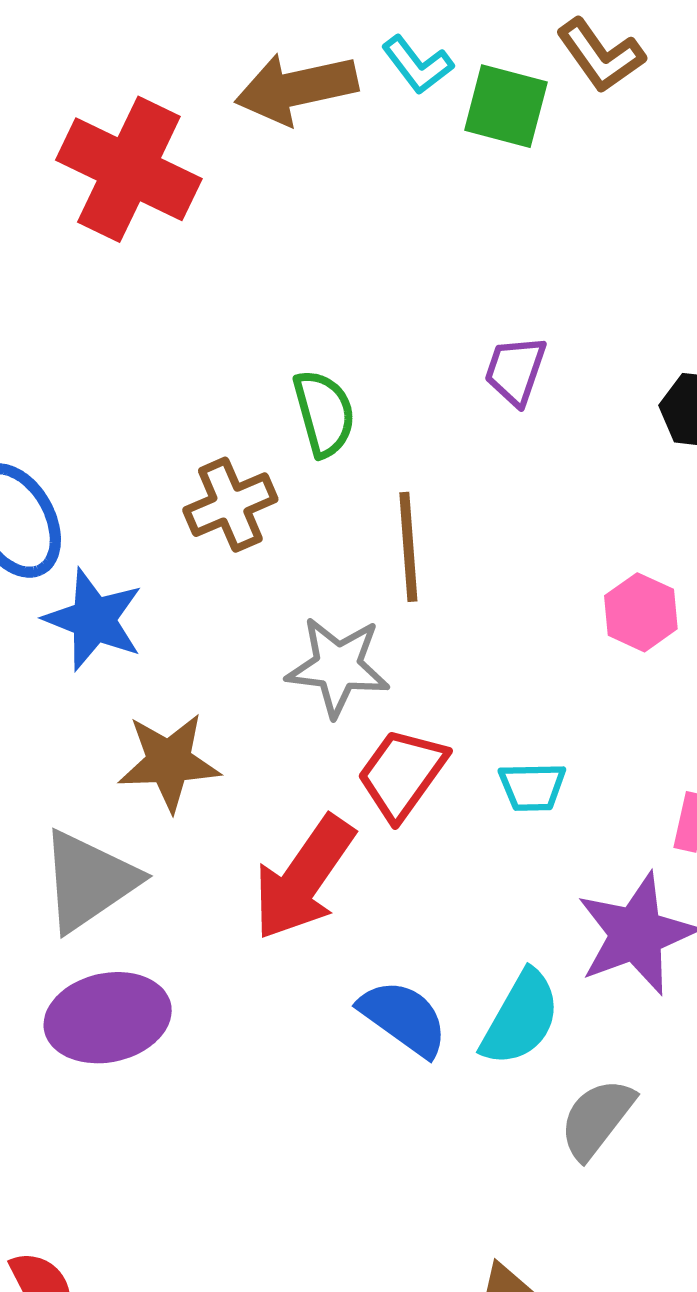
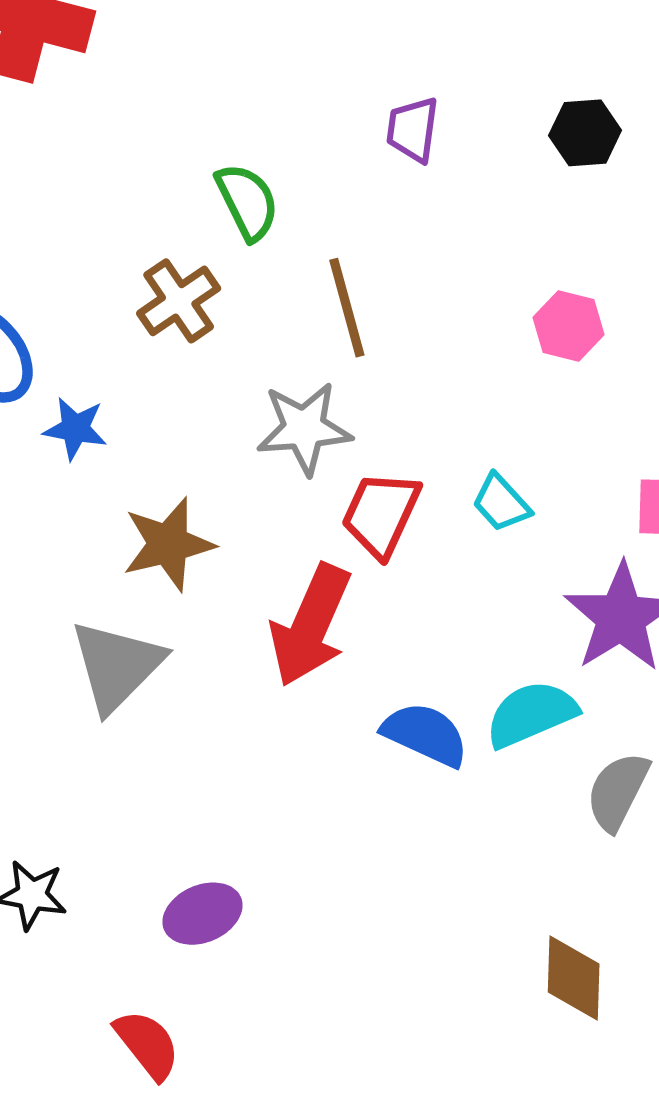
blue star: (94, 620) -> (75, 429), size x0.7
cyan trapezoid: (532, 787) -> (501, 503), turned 60
purple ellipse: (108, 1018) -> (203, 914), moved, size x0.7
cyan semicircle: (521, 1018) -> (531, 714), turned -132

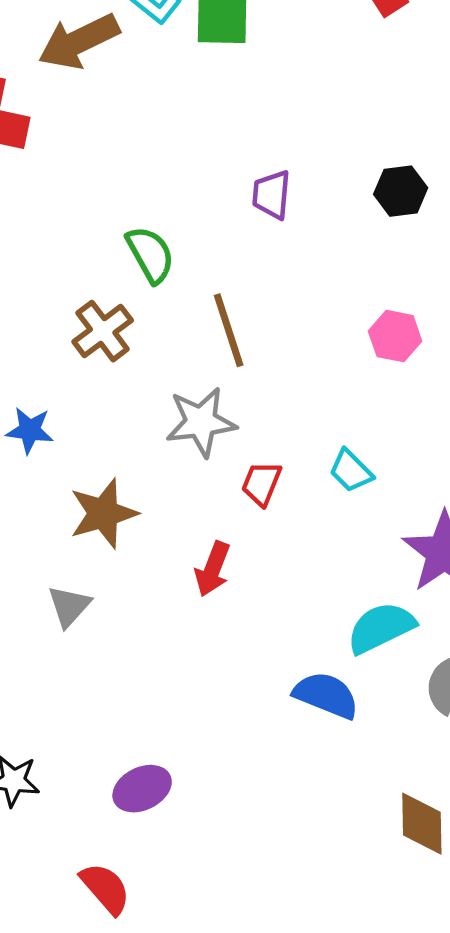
red trapezoid: (381, 514) -> (261, 483), size x0.7
red arrow: (310, 625) -> (213, 569), size x0.6
gray triangle: (117, 666) -> (69, 606), size x0.6
blue semicircle: (425, 734) -> (326, 695), moved

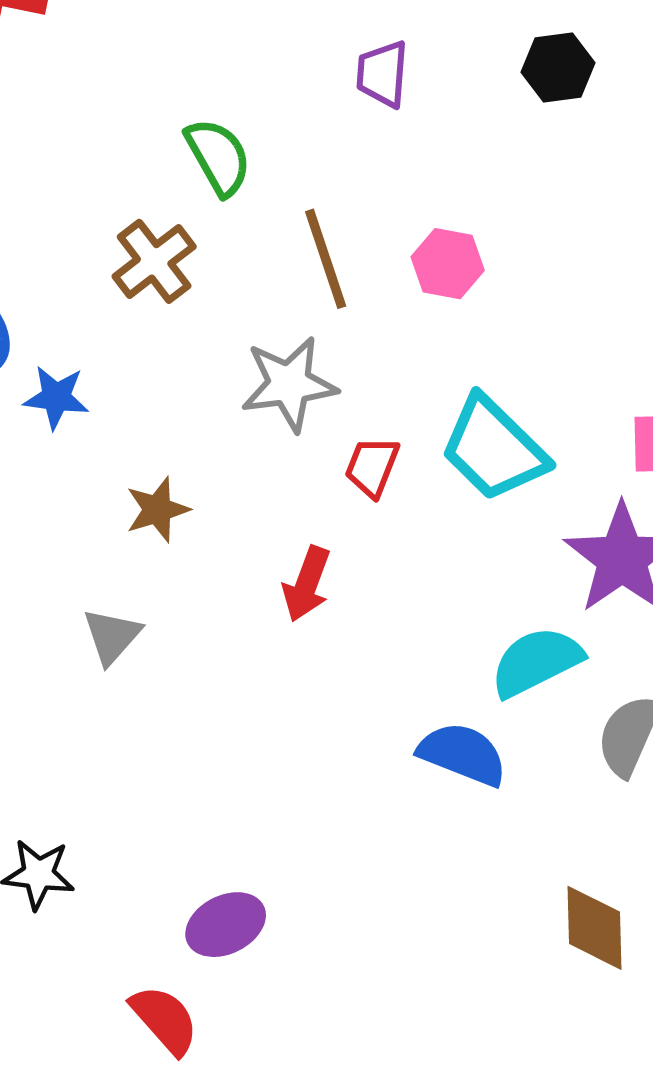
pink hexagon: (395, 336) -> (448, 264), moved
cyan trapezoid: (351, 471) -> (494, 449), size x1.8
brown star: (103, 513) -> (157, 510), size x0.7
purple ellipse: (142, 789) -> (226, 925), moved

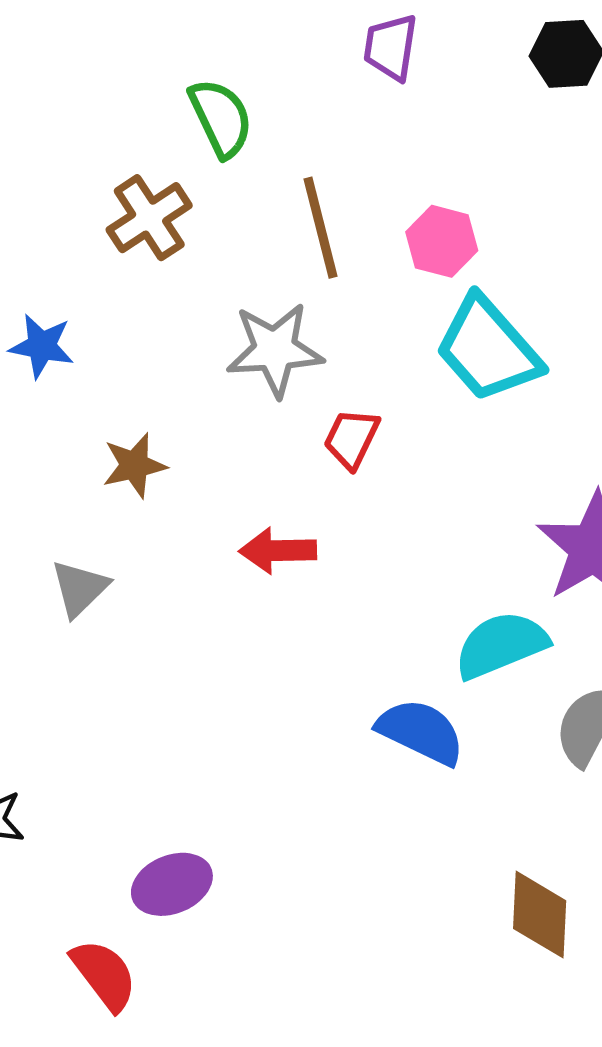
cyan trapezoid: (494, 449) -> (488, 349), moved
red arrow: (307, 584) -> (278, 551), turned 64

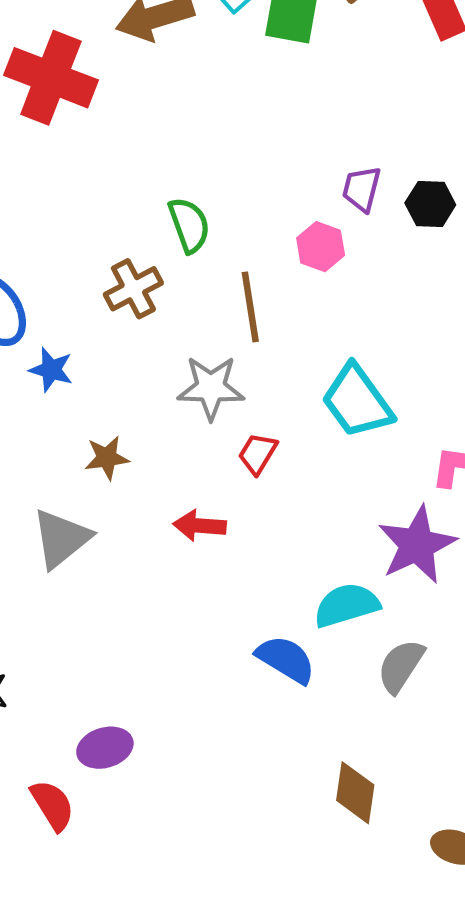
purple trapezoid: (391, 47) -> (362, 189), moved
pink hexagon: (442, 241) -> (321, 247), moved
gray triangle: (80, 588) -> (61, 538), size x1.5

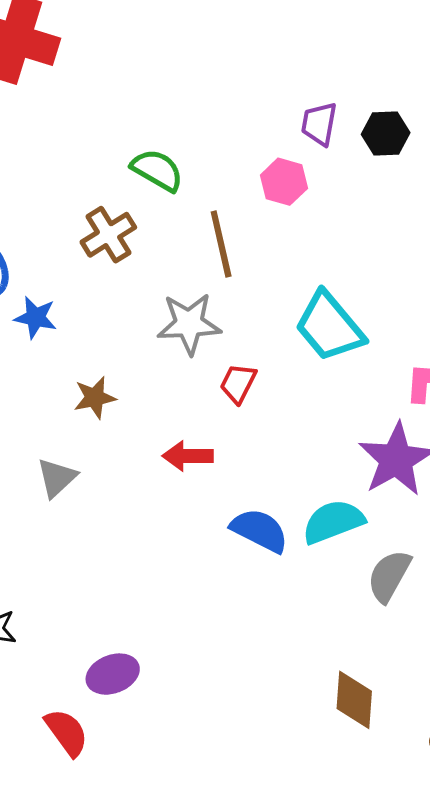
green semicircle: (189, 225) -> (157, 170), turned -36
gray triangle: (61, 538) -> (57, 478), size x0.7
blue semicircle: (286, 659) -> (260, 530), moved

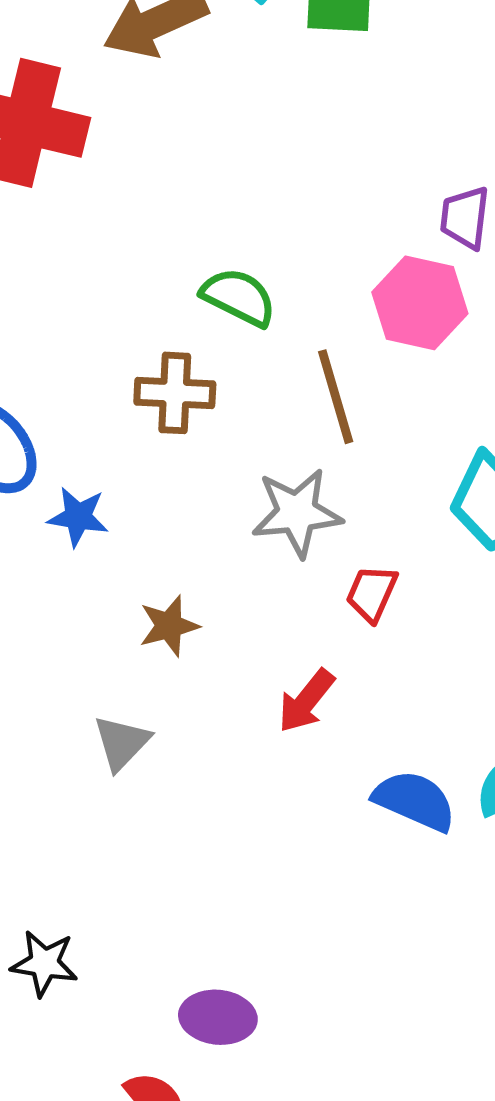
pink hexagon: (284, 182) -> (420, 303), size x1.4
brown cross: (108, 235) -> (175, 393), turned 38
red arrow: (188, 456) -> (306, 701), turned -48
purple ellipse: (113, 674) -> (218, 1017), turned 30

